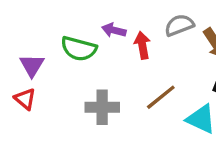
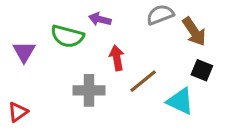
red arrow: (142, 45) -> (117, 58), moved
red triangle: (25, 99) -> (18, 112), moved, turned 45

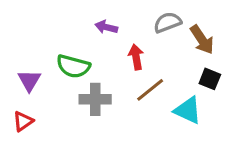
green semicircle: (67, 36) -> (73, 66), moved
purple triangle: (24, 52) -> (29, 80), moved
red arrow: (117, 58) -> (136, 57), moved

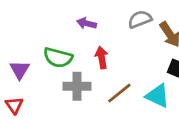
red arrow: (136, 57) -> (102, 58), moved
brown line: (150, 90) -> (119, 93), moved
red triangle: (23, 121) -> (14, 105), turned -30

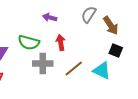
gray semicircle: (140, 19) -> (89, 14), turned -36

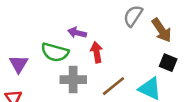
purple arrow: (50, 18) -> (77, 33), moved

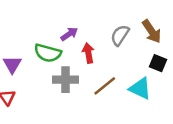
gray semicircle: (133, 16) -> (120, 35), moved
purple arrow: (77, 33) -> (69, 34), turned 132

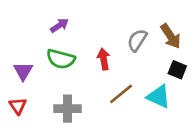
purple arrow: (69, 34) -> (59, 25), moved
gray cross: (65, 80) -> (67, 109), moved

